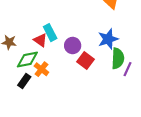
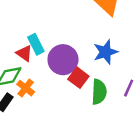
purple circle: (73, 46) -> (63, 60), size x1.5
green semicircle: (118, 58) -> (99, 92), moved

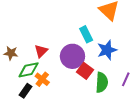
cyan rectangle: (36, 44) -> (86, 34), moved
red triangle: (24, 53) -> (41, 51), turned 40

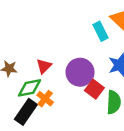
cyan rectangle: (86, 34) -> (100, 31), moved
black rectangle: (25, 91) -> (26, 112), size x1.5

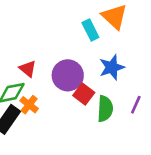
red triangle: (44, 66) -> (28, 69), turned -35

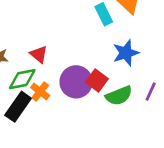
purple circle: (68, 75) -> (76, 82), moved
green semicircle: (105, 109) -> (119, 96), turned 65

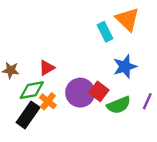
red triangle: (39, 54) -> (47, 68), turned 49

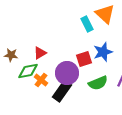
red square: (99, 91) -> (84, 59), moved, turned 35
black rectangle: (28, 115) -> (62, 91), moved

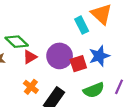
green diamond: (28, 71) -> (17, 42), moved, turned 55
purple circle: (67, 73) -> (60, 56), moved

